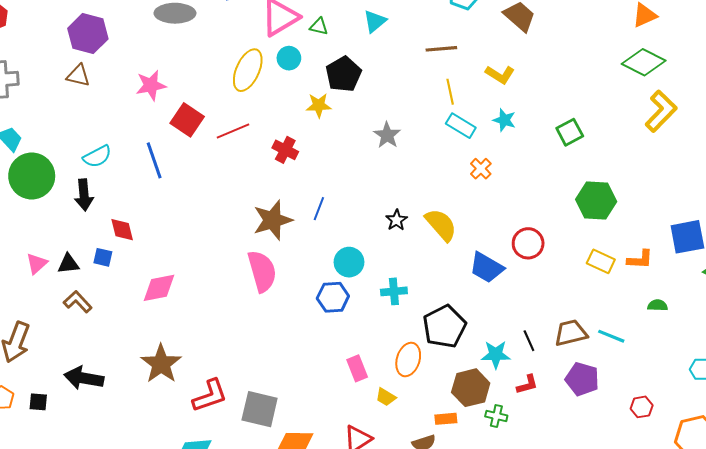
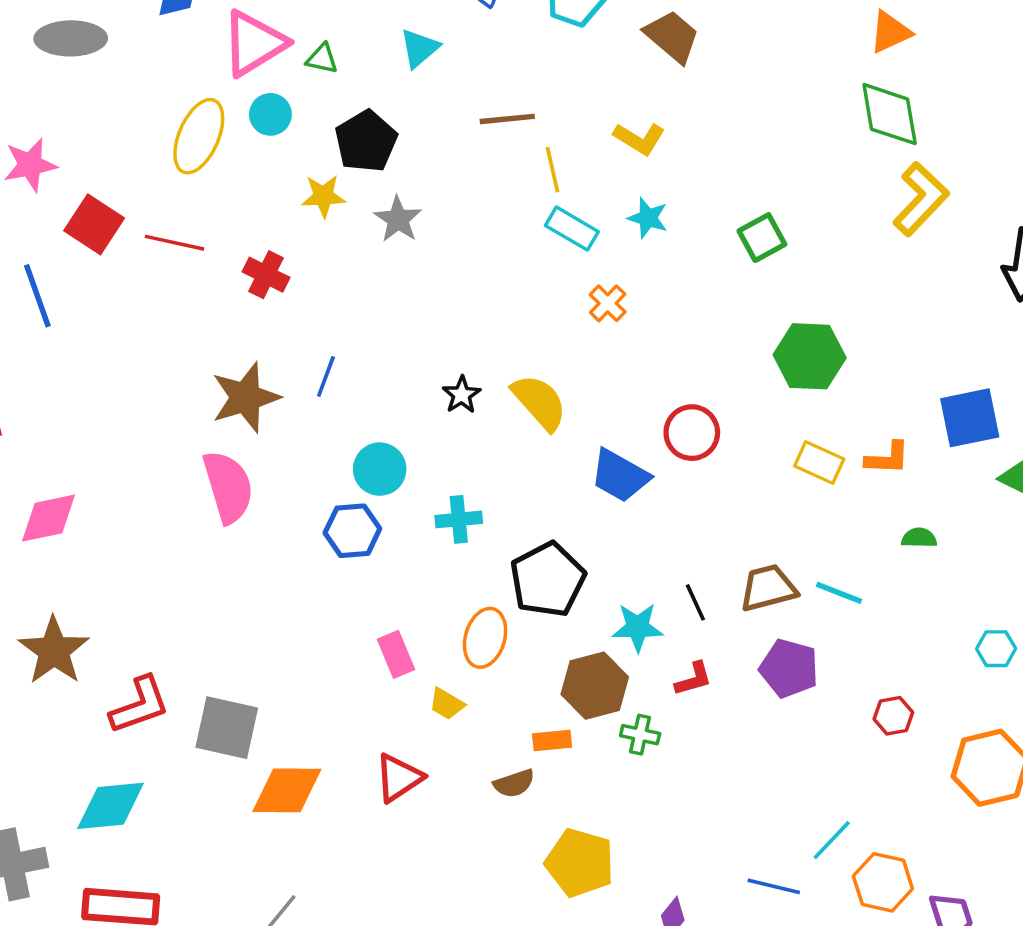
brown line: (441, 49) -> (507, 119), moved
green diamond: (644, 62) -> (890, 114), turned 54
red line: (233, 131) -> (174, 243), turned 36
gray star: (387, 135) -> (398, 219), moved

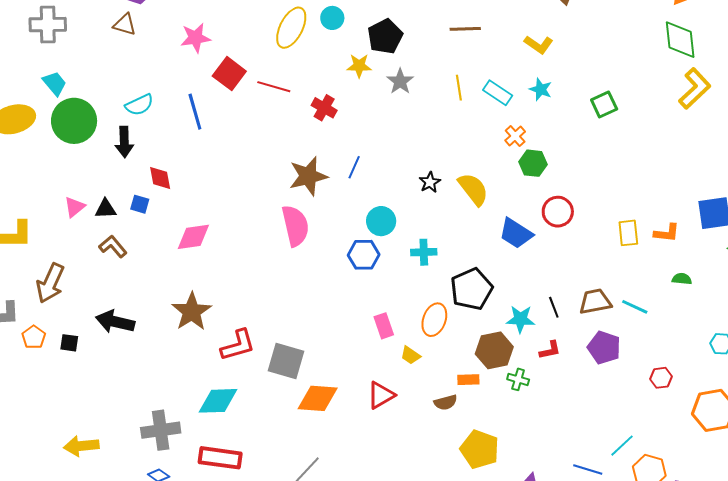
yellow line: (552, 170) -> (459, 88), moved
green hexagon: (810, 356) -> (533, 163), moved, size x0.7
yellow rectangle: (819, 462) -> (628, 233), turned 56

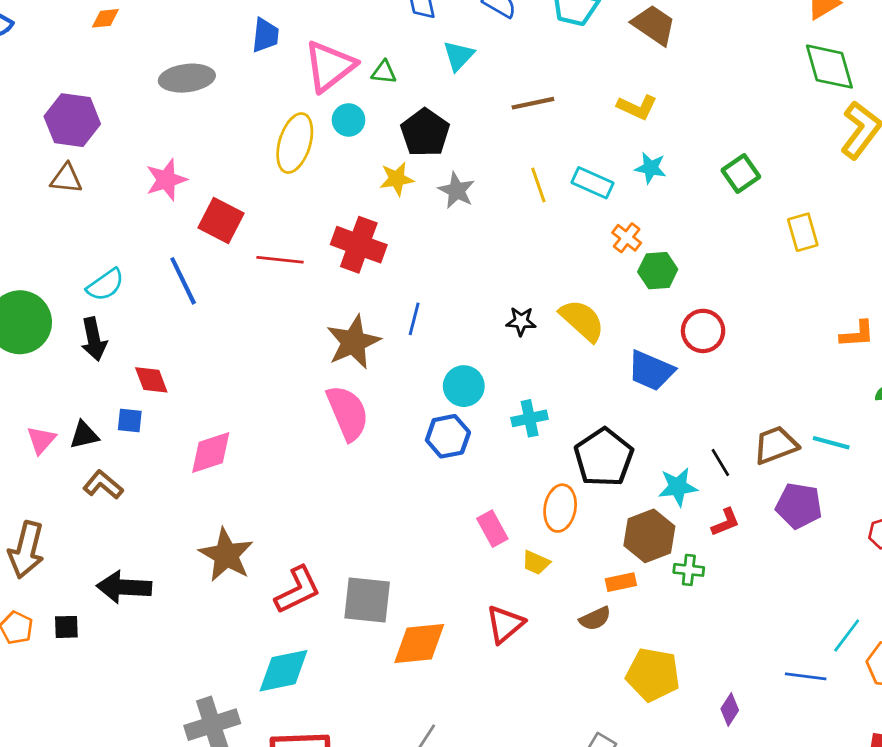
red line: (274, 87) -> (280, 260), moved
red cross: (324, 108) -> (359, 245), size x1.5
black star: (430, 182) -> (521, 321), turned -30
yellow rectangle: (628, 233) -> (803, 232), moved

